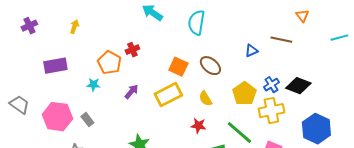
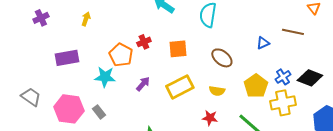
orange square: (178, 67) -> (178, 49), moved, turned -30
cyan star: (93, 85) -> (105, 77), size x1.5
yellow semicircle: (205, 99) -> (217, 91), turned -49

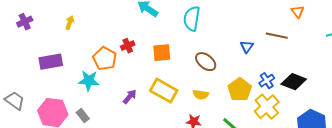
blue triangle: (263, 43) -> (247, 47), turned -32
purple arrow: (143, 84) -> (130, 97), moved
yellow rectangle: (180, 87) -> (164, 91), turned 56
yellow cross: (283, 103) -> (267, 107), turned -30

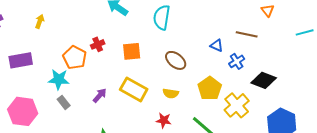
blue triangle: (247, 47) -> (217, 45), turned -40
blue cross: (267, 81) -> (237, 61), moved
gray rectangle: (83, 116) -> (64, 102), moved

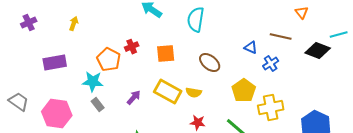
black diamond: (264, 80) -> (318, 51), moved
yellow semicircle: (171, 93) -> (194, 93), moved
yellow cross: (237, 105) -> (271, 108), turned 30

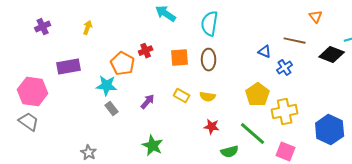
brown ellipse: (210, 63) -> (209, 60), moved, turned 50
yellow rectangle: (168, 92) -> (182, 96), size x0.6
gray trapezoid: (19, 102) -> (29, 122), moved
pink hexagon: (57, 114) -> (33, 92), moved

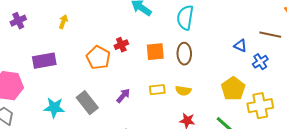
cyan star: (107, 86) -> (54, 108), moved
yellow rectangle: (182, 96) -> (157, 90), turned -35
gray rectangle: (112, 109) -> (87, 103), size x1.6

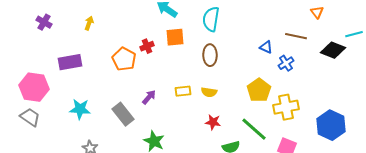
purple cross: (18, 21) -> (44, 22), turned -35
orange square: (155, 52) -> (175, 37), moved
gray rectangle: (87, 103) -> (123, 114), moved

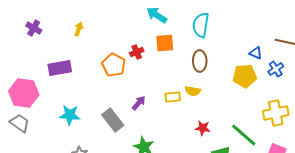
yellow pentagon: (259, 90) -> (245, 76), moved, turned 30
yellow semicircle: (209, 92) -> (193, 91), moved

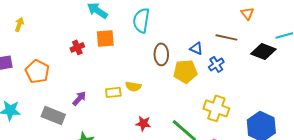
brown ellipse: (200, 61) -> (161, 54), moved
orange pentagon: (114, 65) -> (37, 71), moved
yellow cross: (276, 113) -> (216, 108), turned 30
gray rectangle: (113, 120) -> (53, 115), turned -30

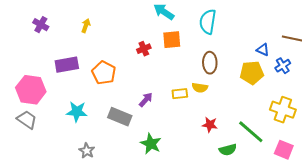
brown ellipse: (161, 54) -> (210, 63), moved

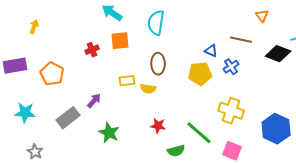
yellow rectangle: (180, 94) -> (127, 81), moved
gray rectangle: (120, 117) -> (68, 118), turned -60
green star: (151, 144) -> (109, 133), moved

